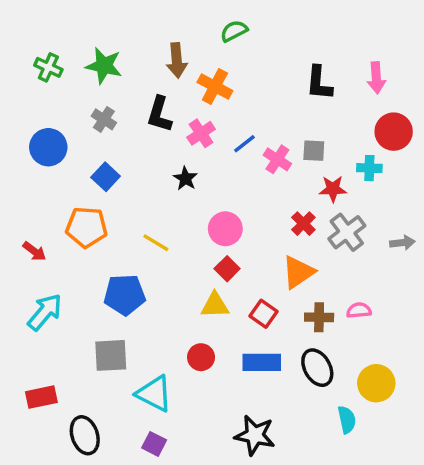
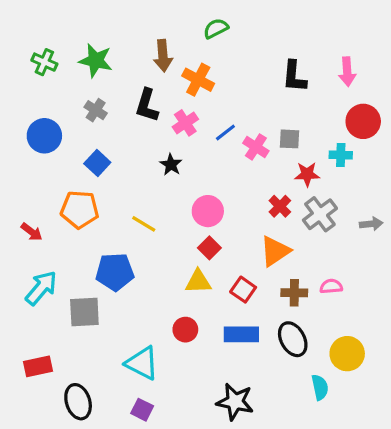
gray square: (111, 355) -> (84, 312), moved

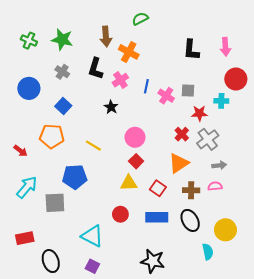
blue line: (225, 133) -> (146, 86), turned -40
gray arrow: (371, 224) -> (219, 165), moved

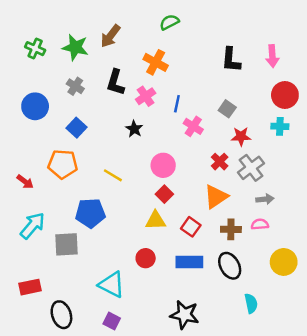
brown arrow: (106, 36) -> (110, 36), moved, turned 42
gray square: (188, 90) -> (227, 109), turned 32
pink cross: (166, 96) -> (193, 126), moved
cyan cross: (221, 101) -> (280, 126), moved
yellow circle: (225, 230) -> (284, 262), moved

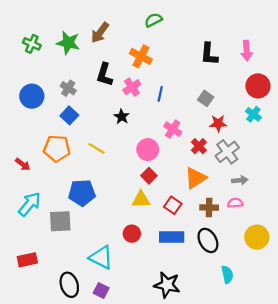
gray cross: (75, 86) -> (68, 88), moved
pink cross: (193, 126) -> (173, 129), moved
cyan cross: (280, 126) -> (253, 114), turned 35
yellow line: (113, 175) -> (97, 148), moved
black ellipse: (61, 315) -> (69, 285), moved

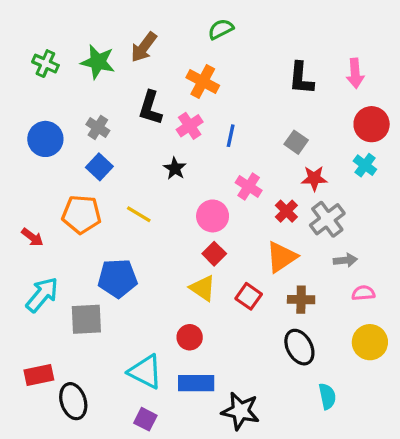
yellow triangle: (141, 200) -> (203, 288), turned 36
pink semicircle: (235, 203) -> (363, 293), moved
blue rectangle: (172, 237) -> (196, 383), moved
black ellipse: (69, 285) -> (73, 401), moved

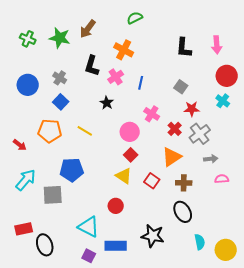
yellow circle: (370, 342) -> (226, 250), moved
blue rectangle: (196, 383) -> (116, 246), moved
black star: (240, 411) -> (153, 236), moved

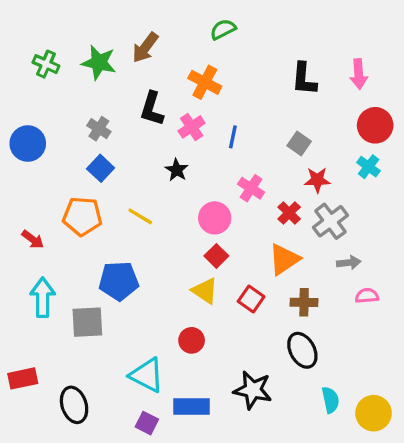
blue circle: (28, 85) -> (28, 143), moved
cyan arrow: (26, 180) -> (43, 297), turned -40
red rectangle: (24, 229) -> (23, 378), moved

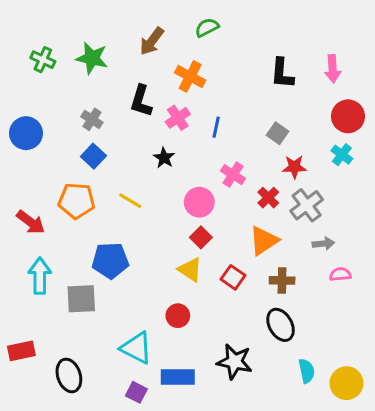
brown arrow: (145, 48) -> (152, 41), moved
red arrow: (33, 239) -> (31, 222), size x1.4

